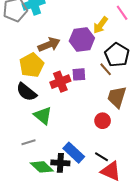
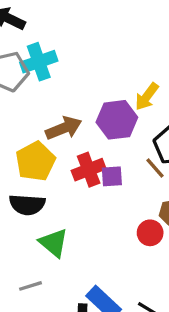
red cross: (60, 82) -> (89, 170), moved
black semicircle: (26, 92) -> (27, 205), turned -35
red circle: (103, 121) -> (150, 233), moved

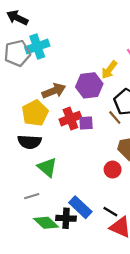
red circle: (150, 233) -> (113, 170), moved

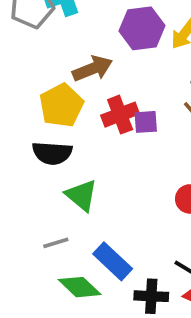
purple hexagon: (89, 85) -> (142, 28), moved
blue rectangle: (80, 207) -> (113, 261), moved
black cross: (66, 218) -> (151, 296), moved

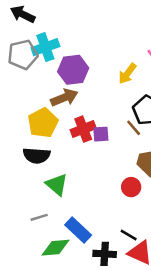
purple hexagon: (142, 28) -> (73, 70), moved
green diamond: (80, 287) -> (55, 248), turned -48

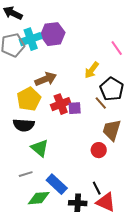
purple hexagon: (73, 70) -> (53, 34), moved
yellow arrow: (127, 74) -> (92, 70), moved
black line: (129, 235) -> (97, 188), turned 32

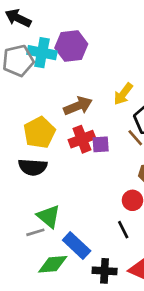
cyan cross: (31, 39) -> (42, 53), turned 30
brown arrow: (46, 79) -> (78, 106), moved
green triangle: (40, 148) -> (49, 216), moved
black line: (97, 188) -> (123, 230), moved

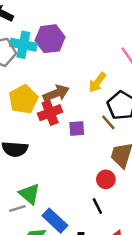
yellow pentagon: (39, 132) -> (23, 99), moved
red cross: (82, 139) -> (50, 113), moved

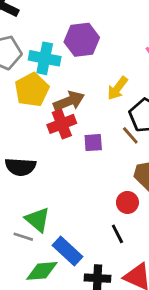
purple hexagon: (50, 39) -> (82, 40), moved
cyan cross: (23, 45) -> (45, 58), moved
yellow pentagon: (23, 99) -> (32, 90), moved
gray line: (17, 208) -> (23, 237), turned 35

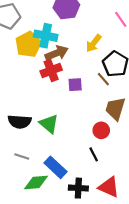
cyan cross: (45, 58) -> (46, 36), moved
black semicircle: (20, 167) -> (20, 122), moved
green triangle: (38, 220) -> (49, 124), moved

